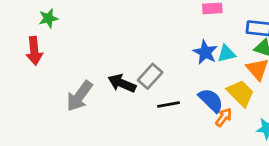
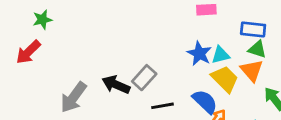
red arrow: (34, 51) -> (28, 52), turned 52
yellow trapezoid: (241, 93) -> (225, 79), moved

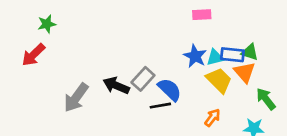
blue rectangle: (253, 29) -> (232, 55), moved
blue semicircle: (205, 102) -> (170, 90), moved

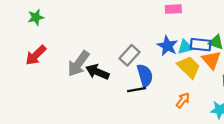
red arrow: (33, 55) -> (36, 55), moved
gray rectangle: (143, 79) -> (129, 55), moved
blue semicircle: (170, 90) -> (145, 75), turned 30
gray arrow: (76, 98) -> (78, 64), moved

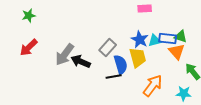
yellow trapezoid: (189, 67) -> (138, 58), moved, turned 30
orange arrow: (183, 100) -> (153, 86), size x1.6

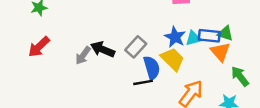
gray arrow: (65, 55) -> (83, 55), size x0.7
yellow trapezoid: (138, 58) -> (173, 59), turned -30
black arrow: (81, 62) -> (103, 49), moved

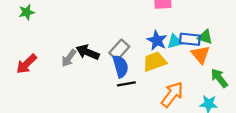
red arrow: (39, 47) -> (26, 64), moved
yellow trapezoid: (173, 59) -> (155, 62), turned -65
blue semicircle: (152, 68) -> (121, 66), moved

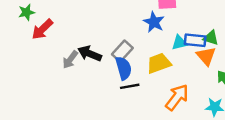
blue star: (157, 40) -> (154, 22), moved
red arrow: (26, 64) -> (42, 29), moved

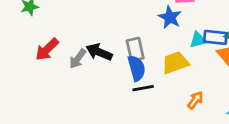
red arrow: (42, 29) -> (47, 49), moved
gray rectangle: (122, 51) -> (135, 49), turned -55
orange arrow: (177, 97) -> (195, 100), size x0.6

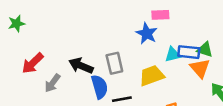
gray arrow: (78, 59) -> (52, 83), moved
blue semicircle: (137, 68) -> (100, 87), moved

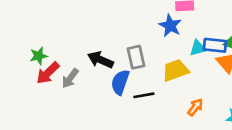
green star: (16, 24) -> (39, 56), moved
red arrow: (33, 63) -> (48, 73), moved
blue semicircle: (100, 87) -> (120, 82), turned -145

